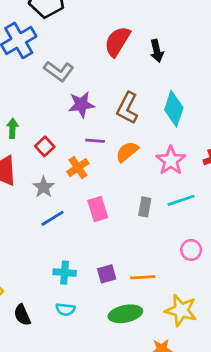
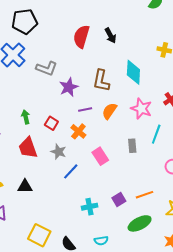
cyan line: (181, 200) -> (156, 134), turned -36
cyan semicircle: (65, 309) -> (101, 241), moved

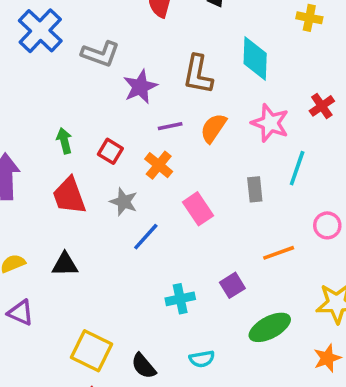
orange line: (145, 195) -> (279, 253), moved

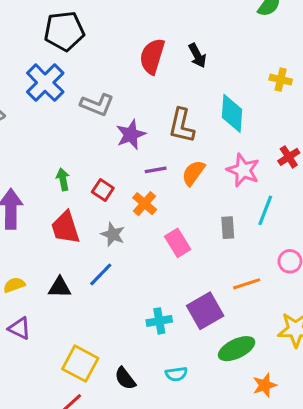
blue line: (146, 237) -> (101, 274), moved
purple square: (232, 285) -> (205, 311), size x1.6
orange star: (327, 358) -> (265, 385), moved

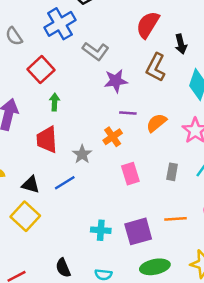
black arrow: (197, 55) -> (181, 44), moved
brown L-shape: (182, 126) -> (156, 67), moved
red square: (103, 190) -> (41, 70), moved, size x1.5
yellow square: (80, 364) -> (25, 216), moved

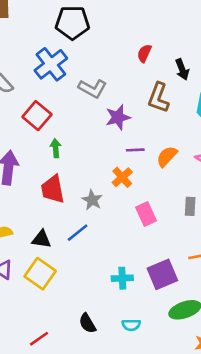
red semicircle: (148, 25) -> (144, 53), size x0.6

